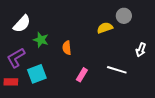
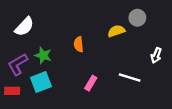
green star: (41, 40) -> (43, 55), moved
orange semicircle: (67, 48) -> (79, 44), moved

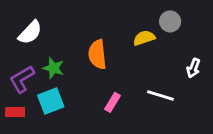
orange semicircle: (79, 44) -> (97, 54), size x1.5

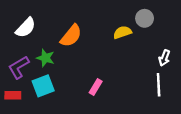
orange semicircle: (97, 54) -> (71, 36), moved, turned -135
white line: (160, 96) -> (159, 85), moved, turned 70

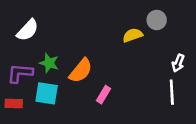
orange semicircle: (71, 36) -> (81, 71), moved
purple L-shape: (19, 67) -> (20, 73), turned 35
cyan square: (43, 86) -> (47, 93), turned 30

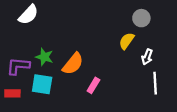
white semicircle: (28, 30) -> (28, 15), moved
yellow semicircle: (133, 35) -> (127, 41), moved, turned -36
white arrow: (178, 63) -> (147, 57), moved

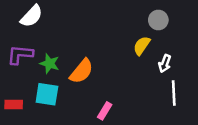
purple L-shape: (18, 66) -> (20, 55), moved
pink rectangle: (93, 85) -> (105, 111), moved

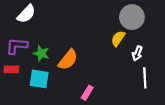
gray circle: (158, 20) -> (132, 17), size x1.5
red rectangle: (14, 104) -> (11, 69), moved

